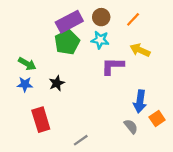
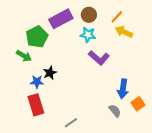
green pentagon: (67, 42) -> (37, 37), moved
yellow arrow: (140, 50) -> (124, 32), moved
purple L-shape: (113, 66) -> (99, 58), turned -140
blue star: (25, 84) -> (37, 82), moved

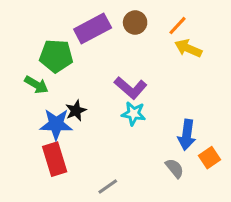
cyan star: (88, 35) -> (134, 114), moved
green pentagon: (37, 37) -> (56, 56), turned 30
purple L-shape: (99, 58) -> (131, 88), moved
blue star: (37, 82) -> (56, 124), size x1.5

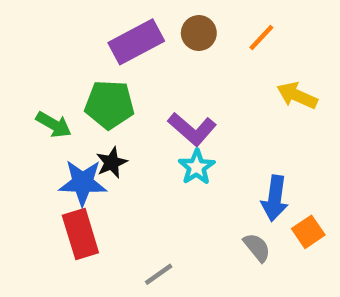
yellow arrow: (188, 48) -> (297, 96), moved
green pentagon: (56, 56) -> (109, 104), moved
cyan star: (134, 114) -> (197, 167), turned 30

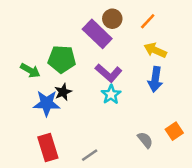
purple rectangle: (136, 42) -> (97, 34), moved, turned 72
yellow arrow: (297, 96) -> (155, 50), moved
blue arrow: (275, 198) -> (155, 79), moved
red rectangle: (80, 234) -> (48, 148), moved

